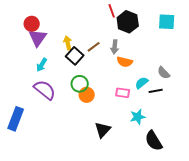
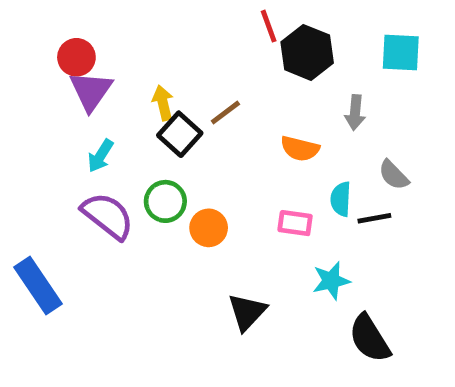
gray arrow: (115, 47) -> (355, 113), moved
cyan semicircle: (142, 83) -> (341, 199), turned -48
green circle: (80, 84) -> (165, 201), moved
blue rectangle: (16, 119) -> (38, 286), turned -55

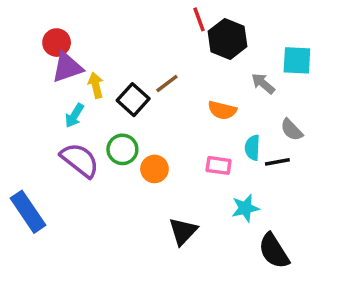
cyan square: (401, 52) -> (297, 60), moved
purple triangle: (91, 91) -> (67, 67), turned 36
yellow arrow: (163, 103) -> (96, 85), moved
gray arrow: (355, 113) -> (263, 83), turned 125

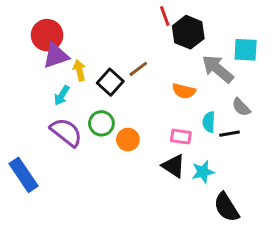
red circle: (57, 43) -> (47, 35), size x1.4
gray arrow: (263, 83) -> (218, 69), size x1.6
black triangle: (183, 231) -> (174, 166), moved, turned -40

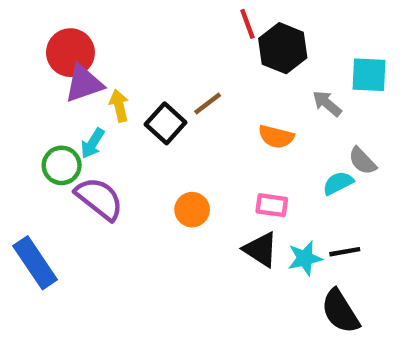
gray arrow: (218, 69) -> (327, 103), size x0.6
cyan semicircle: (209, 122) -> (338, 183), moved, turned 60
green circle: (101, 123) -> (62, 165), moved
black line: (229, 134) -> (345, 252), moved

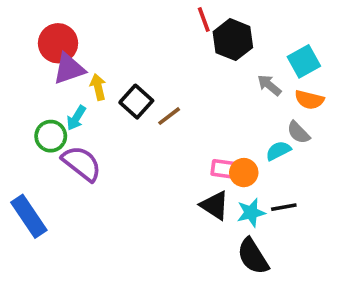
cyan square: (369, 75) -> (304, 61), turned -32
brown line: (208, 103) -> (169, 116), moved
orange semicircle: (276, 137) -> (309, 100), moved
orange circle: (192, 210) -> (244, 173), moved
black semicircle: (340, 311) -> (253, 256), moved

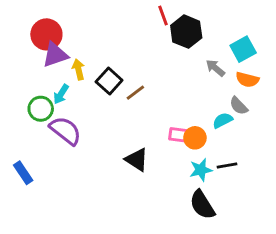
black triangle: (215, 205) -> (137, 160), moved
blue rectangle: (29, 216) -> (23, 173), size x0.7

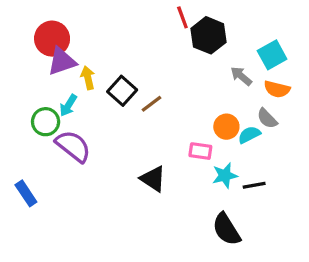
orange circle: (195, 138) -> (226, 127), moved
cyan star: (201, 170) -> (225, 175), moved

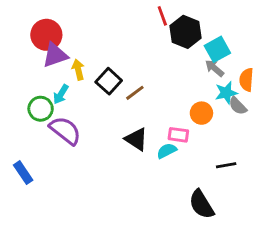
cyan square: (272, 55) -> (217, 49), moved
orange semicircle: (277, 89) -> (246, 80), turned 80
cyan semicircle: (249, 135) -> (167, 151), moved
cyan star: (225, 175) -> (226, 93), moved
black triangle: (153, 179) -> (136, 139), moved

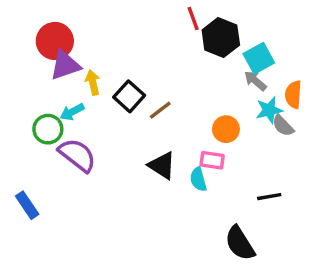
cyan arrow: (61, 94) -> (72, 112), turned 30
orange circle: (201, 113) -> (226, 129), moved
cyan semicircle: (167, 151) -> (198, 179), turned -78

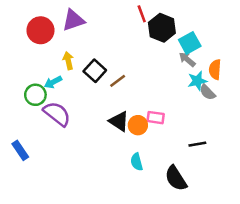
purple triangle: (65, 65) -> (73, 20), moved
orange circle: (226, 129) -> (138, 125), moved
cyan semicircle: (198, 179) -> (137, 162), moved

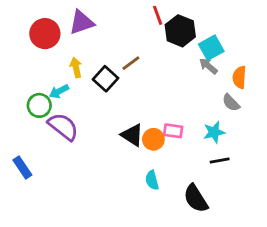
brown line: (118, 81) -> (131, 63), moved
cyan star: (197, 81) -> (214, 132), moved

